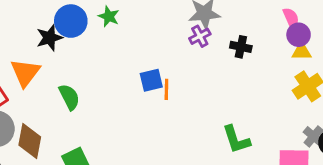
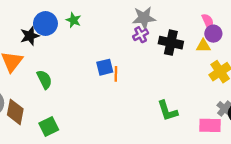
black cross: (241, 47) -> (171, 43), size x1.5
yellow triangle: (302, 51) -> (203, 46), moved

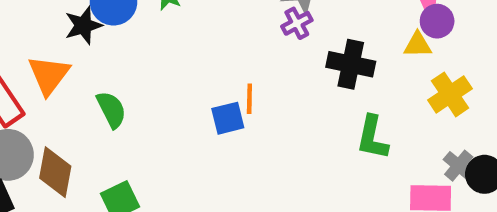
black cross: (171, 43) -> (351, 64), moved
blue square: (105, 67) -> (228, 118), moved
green L-shape: (167, 111) -> (372, 138), moved, turned 30

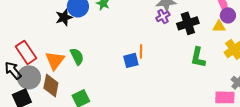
black cross: (351, 64) -> (188, 23), moved, turned -30
orange triangle: (49, 75) -> (55, 60), moved
green L-shape: (372, 138) -> (198, 57), moved

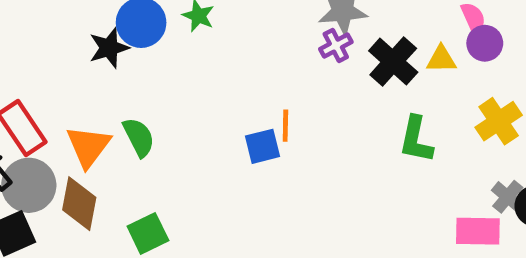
black cross: (188, 23) -> (393, 62), turned -30
yellow triangle: (219, 26) -> (441, 59), moved

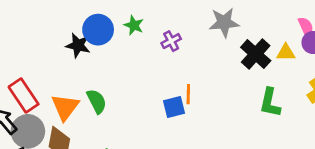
purple cross: (336, 46) -> (171, 41), moved
black star: (109, 48) -> (78, 45), turned 30

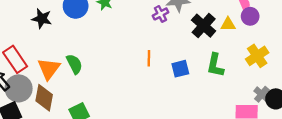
purple cross: (171, 41) -> (161, 14), moved
black star: (78, 45) -> (42, 19), moved
blue square: (174, 107) -> (180, 69), moved

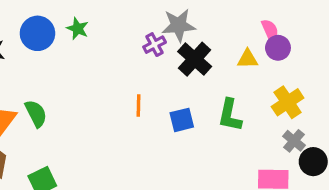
black cross: (204, 26) -> (195, 59), moved
gray cross: (262, 94) -> (294, 141), moved

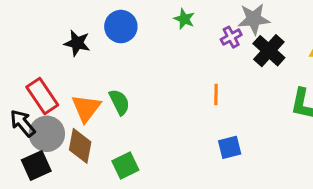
green star: (78, 29) -> (184, 19), moved
blue square: (182, 120) -> (230, 147), moved

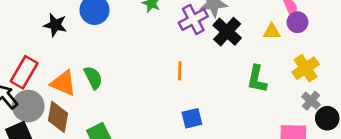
purple cross: (231, 37) -> (193, 19), size x1.5
red rectangle: (42, 96) -> (24, 72), turned 64
orange triangle: (86, 108) -> (63, 83), turned -44

